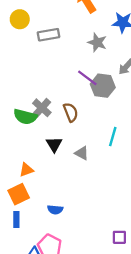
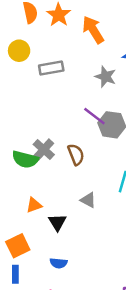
black triangle: (54, 144) -> (57, 222), moved
orange triangle: (26, 170) -> (34, 205), moved

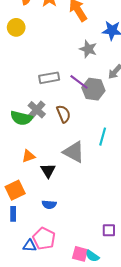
gray rectangle: (51, 68) -> (49, 78), moved
gray triangle: (88, 200) -> (74, 152), size x1.6

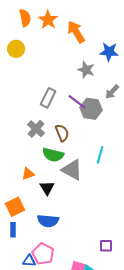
gray rectangle: (49, 78) -> (48, 98), turned -54
green semicircle: (21, 118) -> (53, 155), moved
blue semicircle: (49, 205) -> (48, 221), size x1.5

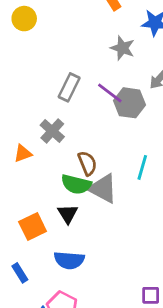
brown semicircle: (62, 133) -> (87, 163), moved
green semicircle: (53, 155) -> (76, 184), moved
orange triangle: (28, 174) -> (23, 153), moved
orange square: (15, 207) -> (33, 226), moved
blue rectangle: (13, 230) -> (20, 273), turned -32

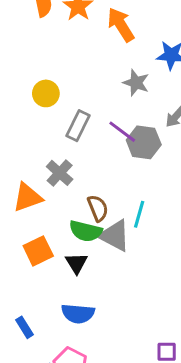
yellow circle: (24, 19) -> (46, 93), moved
orange triangle: (23, 153) -> (28, 197), size x1.5
cyan line: (142, 167) -> (139, 214), moved
orange square: (33, 226) -> (38, 251), moved

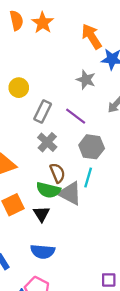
orange arrow: (121, 25) -> (92, 36), moved
gray hexagon: (144, 142) -> (92, 147), moved
gray cross: (60, 173) -> (47, 142), moved

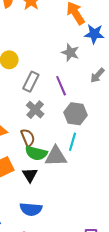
purple line: (76, 116) -> (61, 86), turned 30
brown semicircle: (57, 173) -> (28, 138), moved
gray triangle: (70, 193) -> (56, 156), turned -30

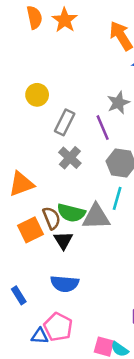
gray star: (70, 53) -> (118, 103), moved, turned 30
brown semicircle: (28, 138) -> (52, 218), moved

